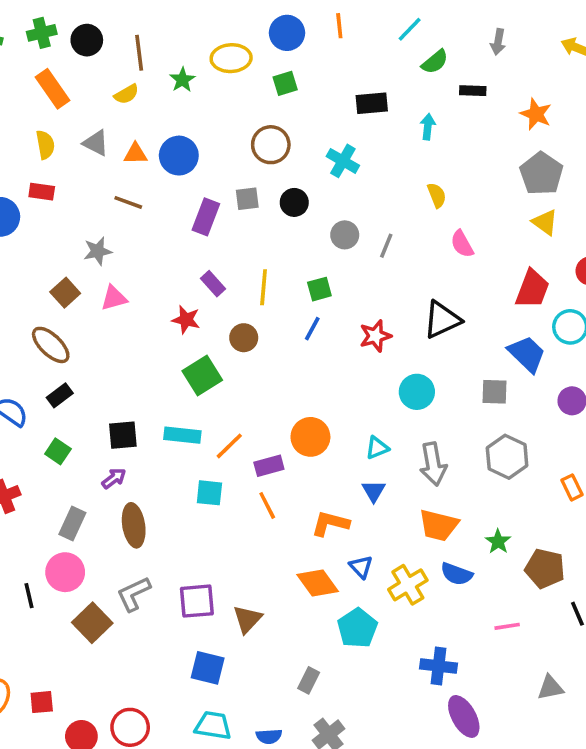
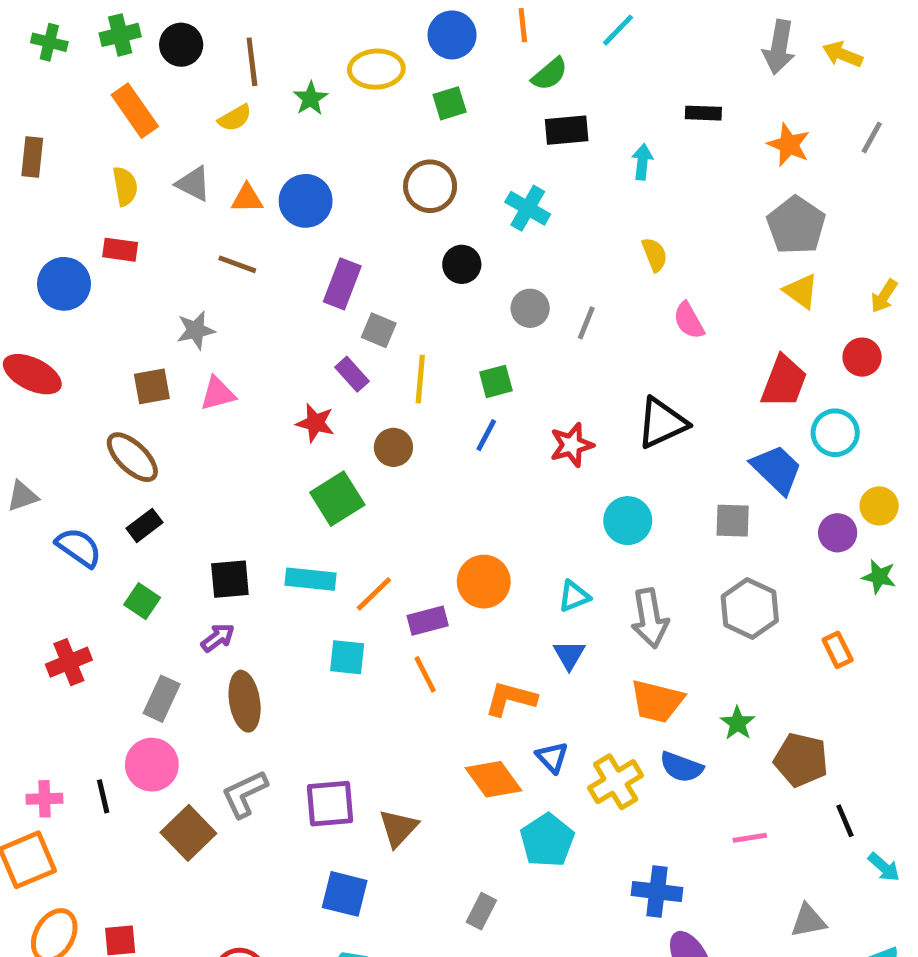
gray arrow: (498, 42) -> (779, 47), moved, size x1.5
green semicircle: (435, 62) -> (550, 74), moved
gray square: (247, 199) -> (379, 330), moved, turned 30
brown square: (65, 293) -> (152, 386), turned 32

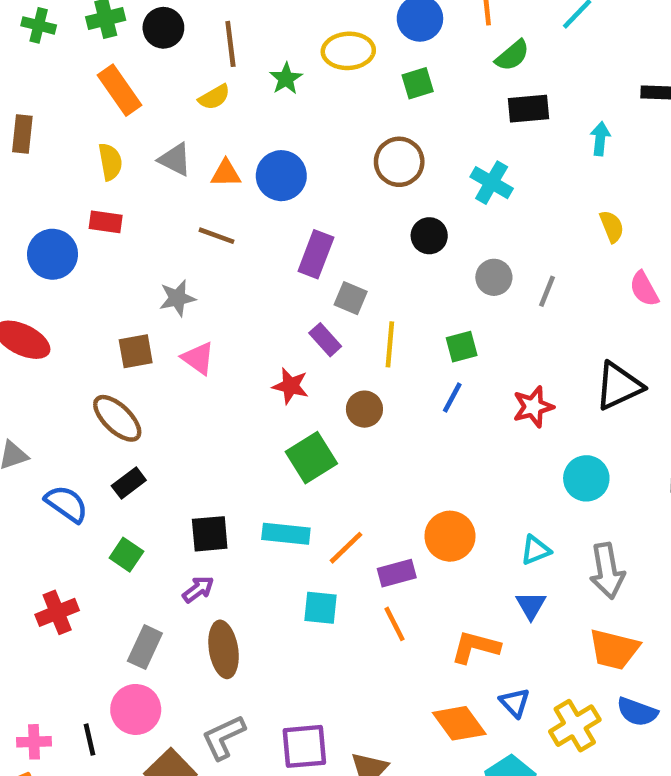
pink triangle: (218, 394) -> (198, 358), turned 51

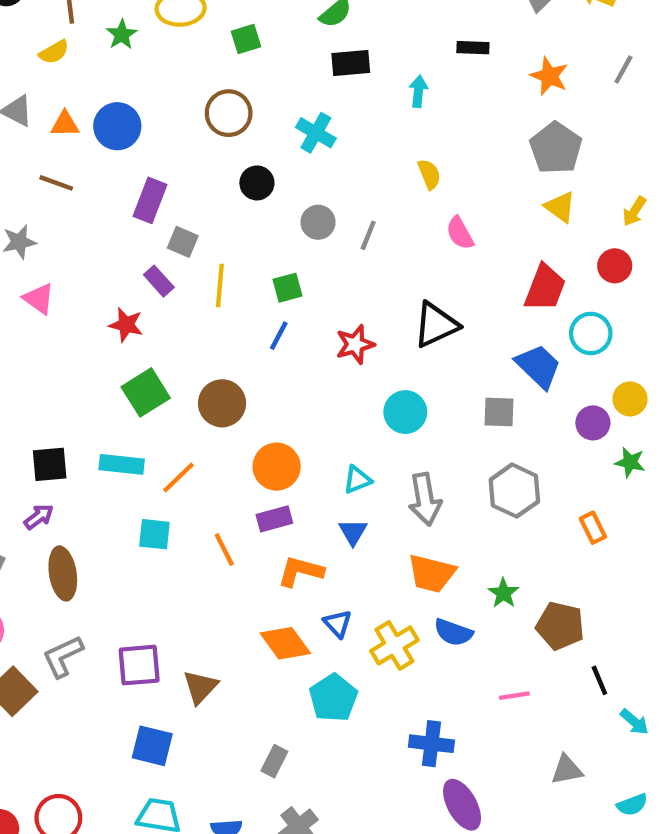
brown circle: (364, 409) -> (222, 403), moved, size x1.4
purple rectangle: (397, 573) -> (274, 519), moved

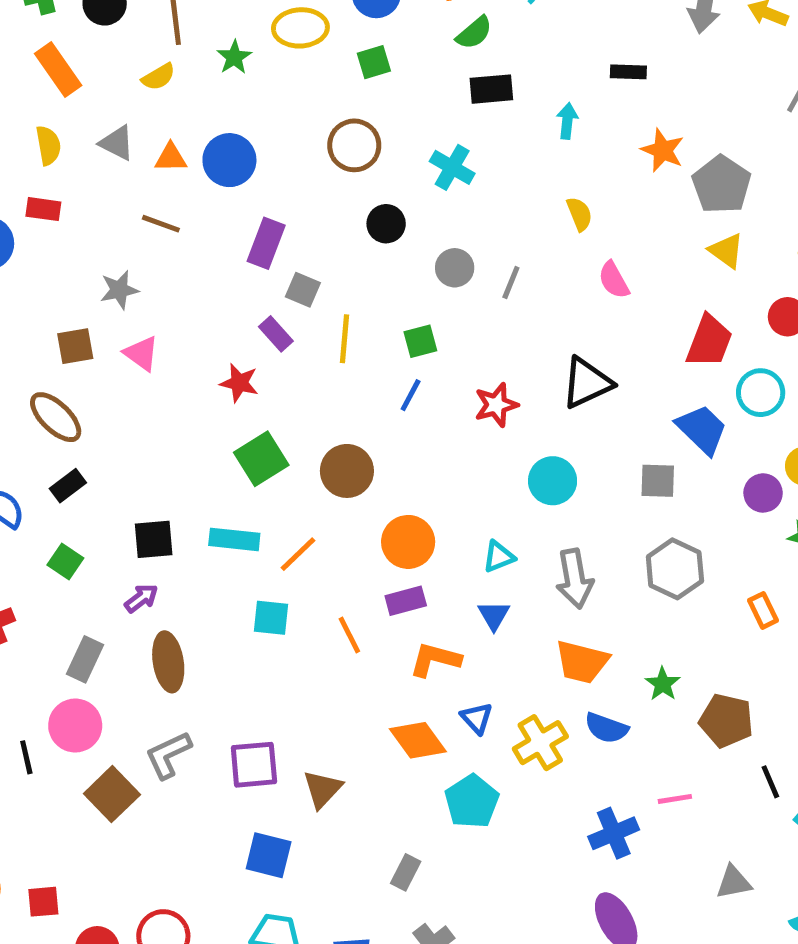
orange star: (549, 76) -> (663, 150), moved
blue cross: (431, 744) -> (614, 833), moved, turned -30

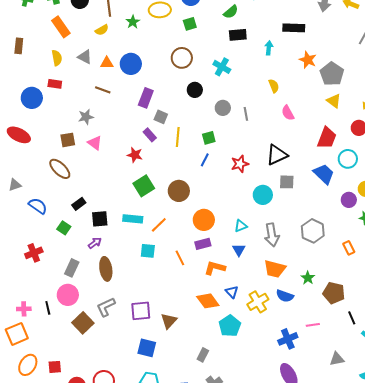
black rectangle: (628, 72) -> (294, 28), size x1.5
gray line: (511, 282) -> (246, 114), turned -32
gray square: (658, 481) -> (287, 182), moved
black rectangle: (68, 486) -> (79, 204), moved

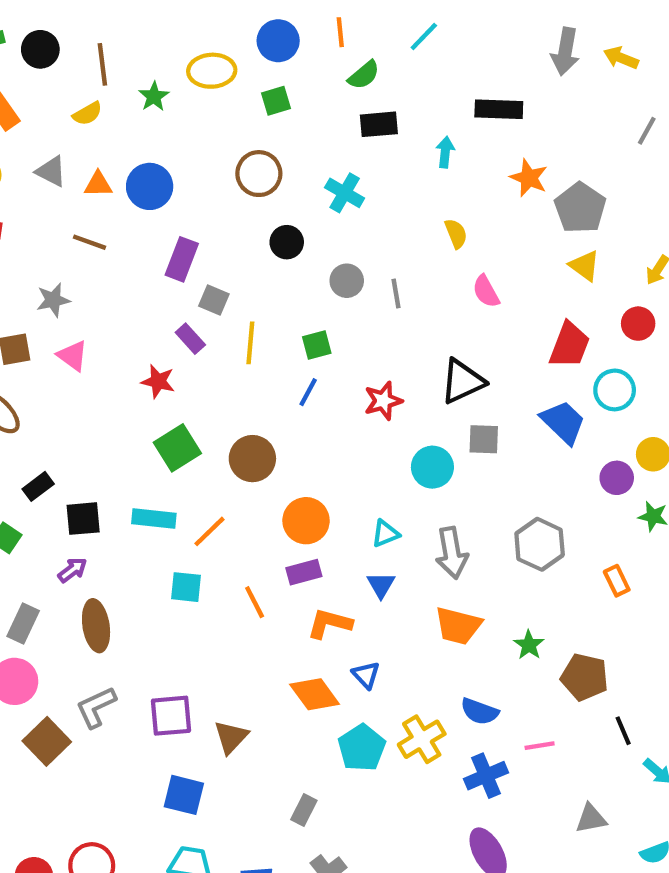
blue semicircle: (285, 296) -> (480, 711), moved
yellow cross: (258, 302) -> (422, 739), moved

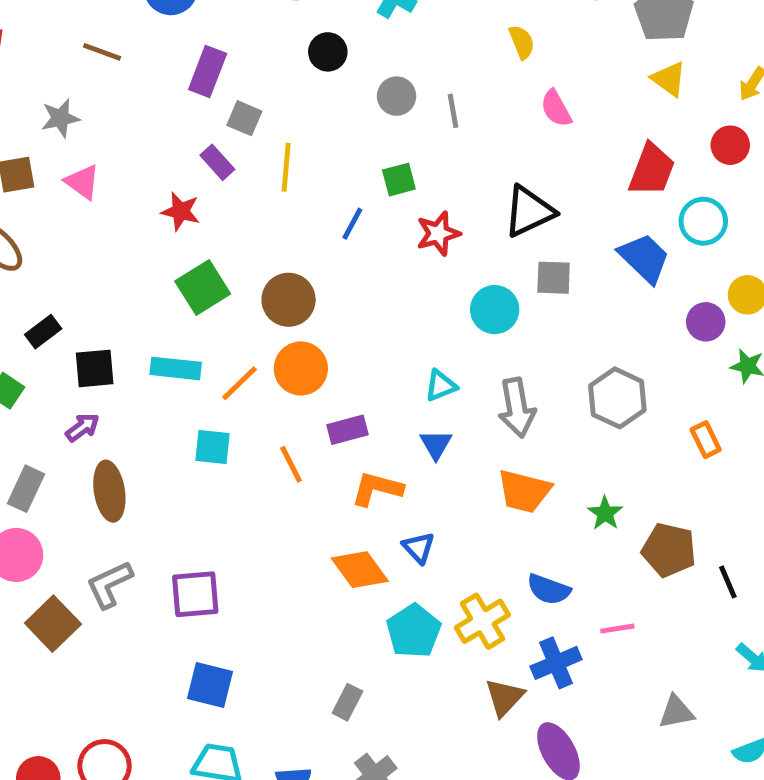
green square: (317, 345) -> (399, 180), moved
orange circle: (306, 521) -> (301, 368), moved
black line: (623, 731) -> (728, 582), moved
brown triangle: (231, 737) -> (504, 697), moved

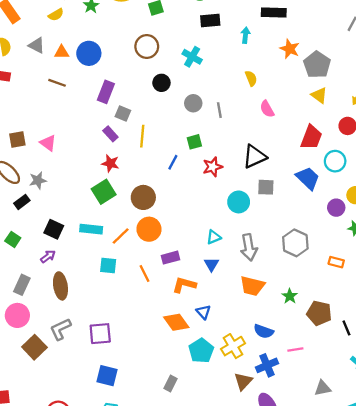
gray star: (60, 118) -> (38, 180), moved
red star: (181, 211) -> (110, 163), moved
black rectangle: (43, 332) -> (22, 202), moved
black square: (95, 368) -> (54, 229), turned 30
orange rectangle: (706, 440) -> (336, 262), turned -49

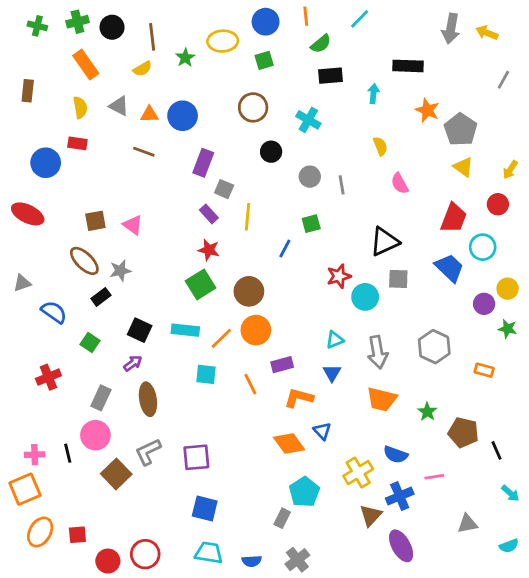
red star: (213, 167) -> (339, 276), moved
cyan pentagon: (201, 351) -> (304, 492), moved

